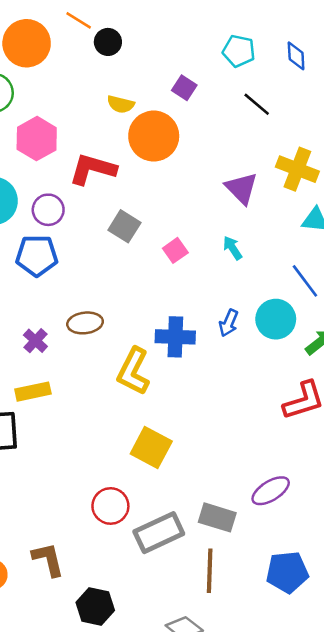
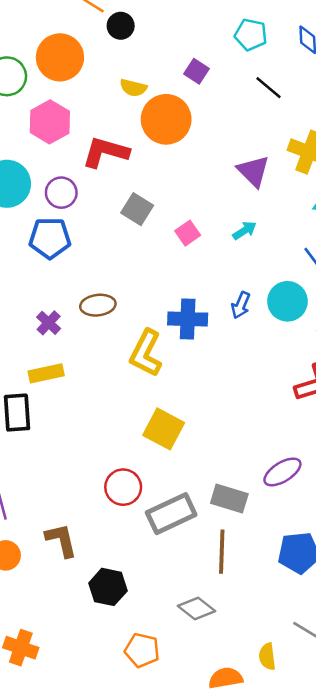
orange circle: (27, 43) -> (60, 57), moved
cyan arrow: (233, 248) -> (245, 231), turned 90

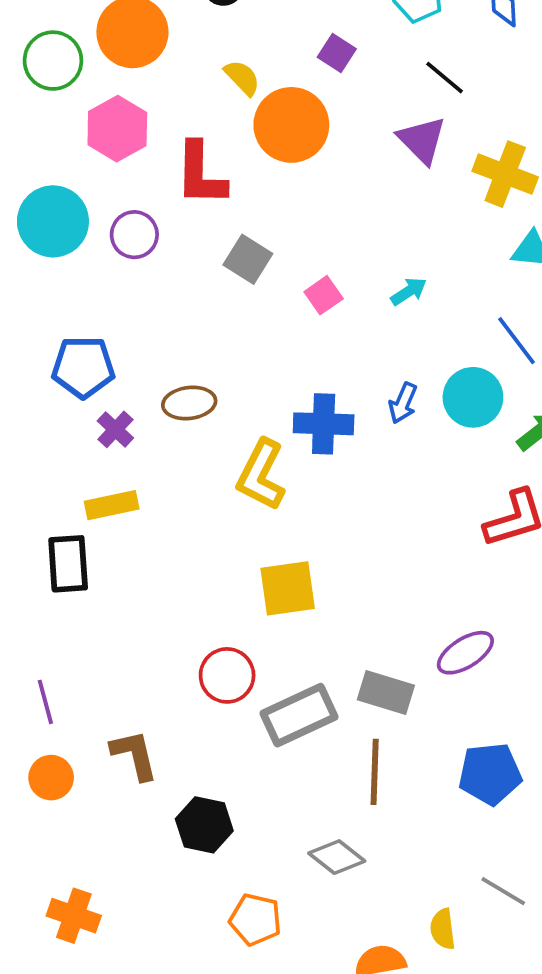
yellow semicircle: (133, 88) -> (242, 78), turned -148
red L-shape: (105, 152) -> (201, 174), turned -105
purple triangle: (253, 171) -> (422, 140), moved
blue pentagon: (50, 238) -> (83, 367), moved
yellow square: (164, 429) -> (288, 588), turned -36

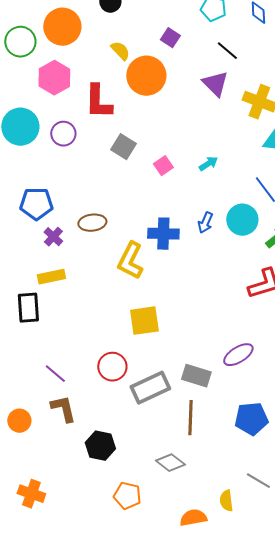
purple line: (45, 702) -> (55, 374), moved, turned -35

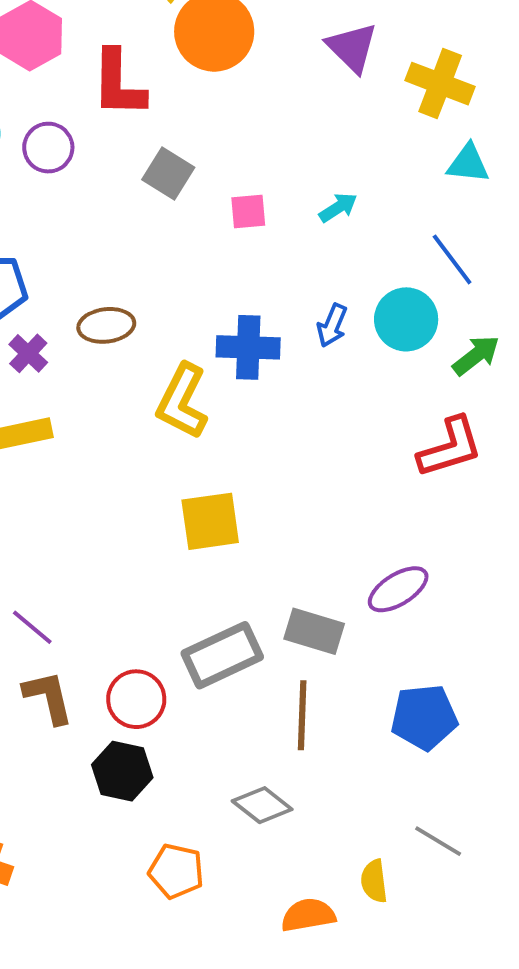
pink square: (163, 166) -> (248, 211), turned 30
red circle: (112, 367) -> (136, 699), moved

